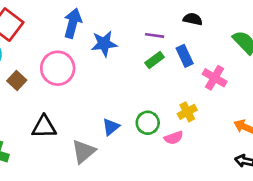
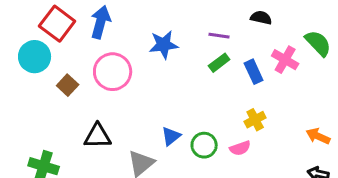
blue arrow: (73, 23) -> (101, 22), moved
blue rectangle: (185, 56) -> (254, 72), moved
pink cross: (215, 78) -> (285, 60), moved
green circle: (148, 123) -> (204, 145), moved

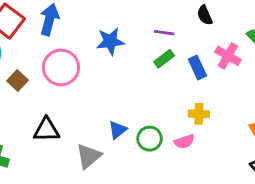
black semicircle: (261, 18) -> (205, 15), turned -126
yellow cross: (255, 120) -> (199, 114), turned 30

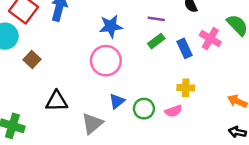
pink circle: (61, 67) -> (106, 61), moved

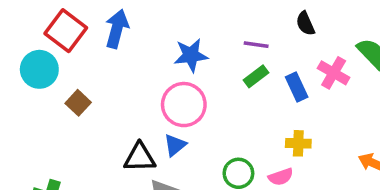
black triangle: (57, 101) -> (140, 157), moved
blue triangle: (117, 101) -> (175, 145), moved

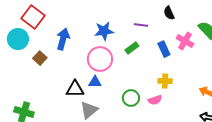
blue arrow: (117, 29) -> (63, 39), moved
green rectangle: (256, 76) -> (132, 48), moved
blue triangle: (175, 145) -> (95, 82), turned 40

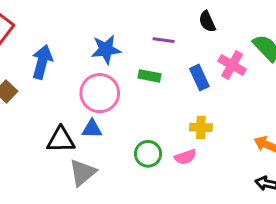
green rectangle: (132, 48) -> (150, 76), turned 48

